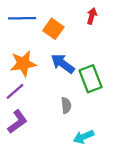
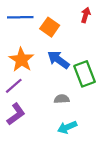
orange star: (23, 64) -> (21, 60), turned -30
gray semicircle: (66, 105) -> (62, 99), turned -88
cyan arrow: (84, 137) -> (67, 127), moved

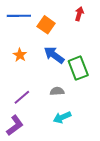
orange star: (21, 60) -> (20, 55), size x0.6
purple line: (14, 86) -> (22, 97), moved
purple L-shape: (16, 114) -> (15, 125), moved

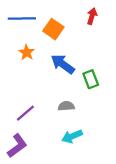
orange star: (20, 55) -> (27, 52), moved
green rectangle: (78, 68) -> (91, 79), size x0.7

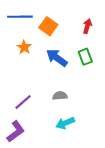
red arrow: (92, 16) -> (87, 26), moved
green rectangle: (91, 79) -> (85, 57), moved

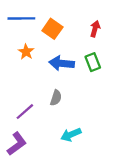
blue arrow: (57, 58) -> (62, 63), turned -30
gray semicircle: (60, 96) -> (56, 98), moved, turned 112

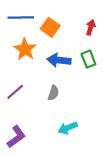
orange star: (26, 52) -> (25, 49), size x1.5
purple line: (25, 112) -> (15, 92), moved

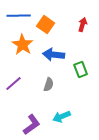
green rectangle: (88, 59) -> (81, 70), moved
purple L-shape: (16, 137) -> (32, 125), moved

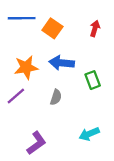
orange star: (23, 45) -> (26, 67), moved, turned 30
cyan arrow: (62, 117) -> (89, 134), moved

